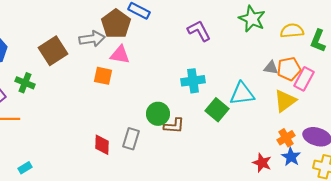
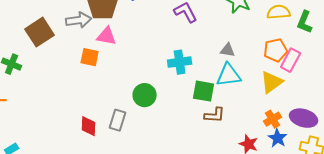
gray triangle: (271, 68) -> (228, 50), moved
green square: (217, 110) -> (204, 91), turned -30
brown L-shape: (174, 126) -> (215, 115), moved

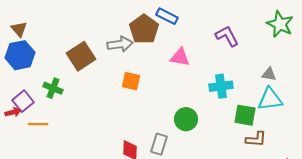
pink triangle: (107, 36) -> (180, 57), moved

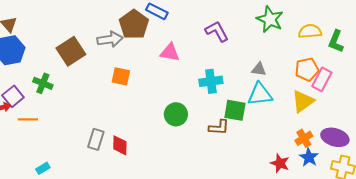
brown L-shape: (256, 139) -> (219, 127), moved
gray rectangle: (159, 144) -> (96, 139), moved

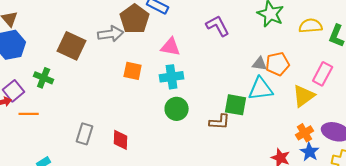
brown square: (71, 51) -> (72, 46), turned -32
orange pentagon: (307, 69) -> (278, 64), moved
orange square: (121, 76) -> (133, 71), moved
cyan cross: (211, 81) -> (172, 77), moved
gray rectangle: (96, 139) -> (85, 134), moved

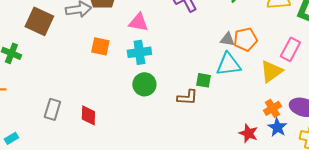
green square: (236, 105) -> (203, 80), size x0.7

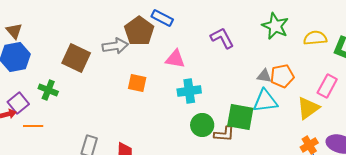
cyan cross: (139, 52) -> (189, 91), moved
green square: (203, 80) -> (240, 117), size x1.8
green circle: (144, 84) -> (202, 125), moved

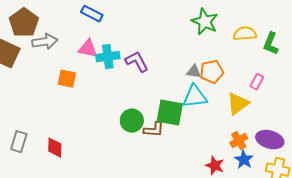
brown pentagon: (139, 31) -> (24, 23), moved
purple L-shape: (222, 38) -> (137, 62), moved
pink triangle: (175, 59) -> (88, 49), moved
pink rectangle: (327, 86) -> (257, 82), size x0.7
cyan cross: (189, 91) -> (108, 57), moved

